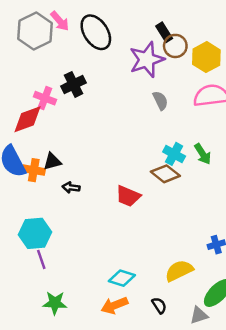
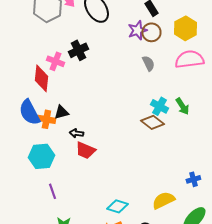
brown circle: (175, 46) -> (151, 32), moved
purple star: (147, 60) -> (137, 30), size x0.7
red diamond: (28, 119) -> (41, 78), turned -64
red trapezoid: (128, 196) -> (85, 150), moved
cyan hexagon: (35, 233) -> (41, 156), moved

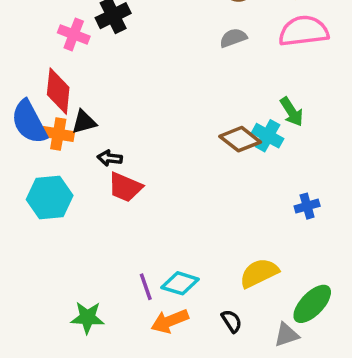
gray semicircle: (148, 63) -> (233, 38), turned -84
red diamond: (41, 78) -> (58, 91), moved
cyan cross: (159, 106) -> (268, 136), moved
blue cross: (193, 179) -> (307, 206), moved
purple line: (52, 191) -> (146, 287), moved

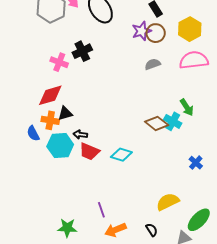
red diamond: (58, 91) -> (50, 95), turned 68
blue semicircle: (29, 122) -> (33, 133), moved, size x0.6
cyan hexagon: (50, 197) -> (60, 146), moved
blue cross: (307, 206) -> (196, 163), turned -32
cyan diamond: (180, 283) -> (121, 155), moved

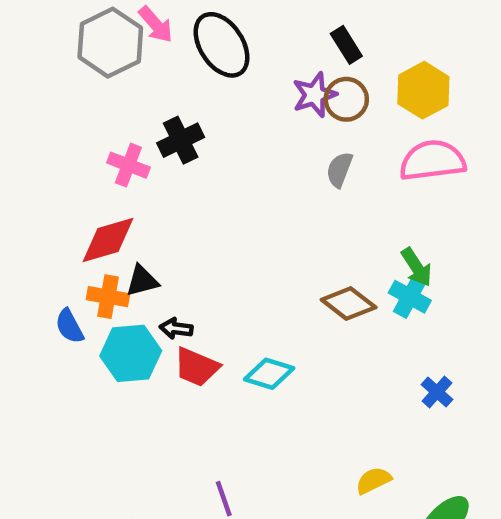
gray semicircle: (153, 64) -> (339, 170), turned -49
cyan cross: (173, 121) -> (410, 297), moved
yellow semicircle: (168, 202) -> (374, 480), size x0.7

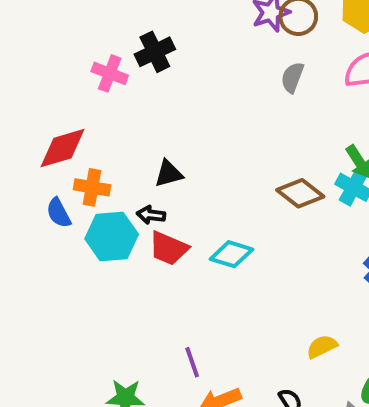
red diamond: (108, 240) -> (62, 148), moved
black triangle: (142, 281) -> (169, 174), moved

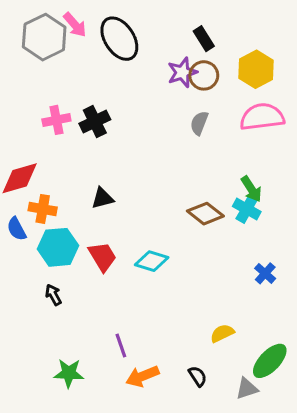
black cross: (155, 52) -> (95, 121), moved
pink cross: (110, 73) -> (56, 120), turned -32
black arrow: (151, 215) -> (53, 295), moved, turned 55
red trapezoid: (169, 248) -> (102, 257), turned -144

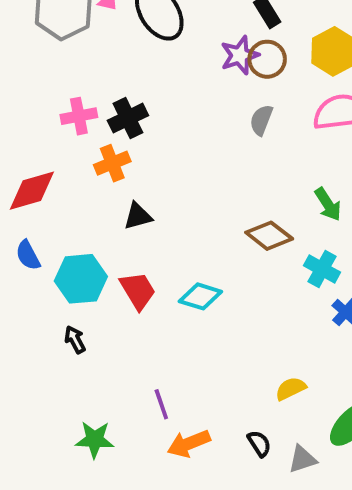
orange cross: (43, 209) -> (112, 163), moved, turned -32
cyan cross: (247, 209) -> (322, 269), moved
gray triangle: (247, 389) -> (302, 459), moved

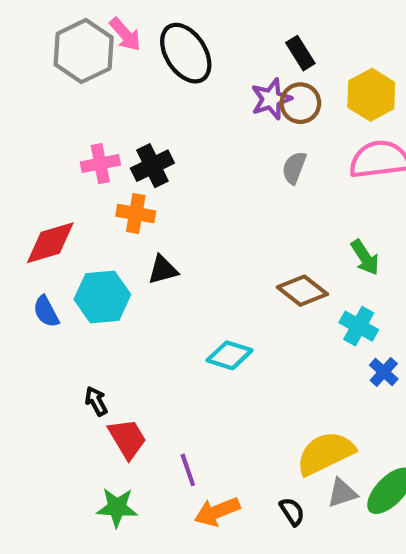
orange cross: (112, 163) -> (136, 214), turned 32
cyan hexagon: (81, 279) -> (102, 297), moved
red trapezoid: (138, 291) -> (127, 439), moved
yellow semicircle: (291, 389) -> (325, 453), size x1.8
gray triangle: (302, 459) -> (342, 493), moved

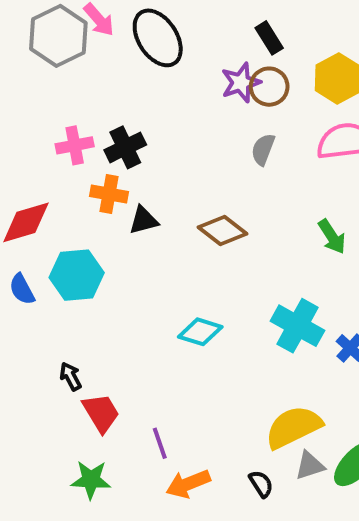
black triangle: (163, 270) -> (143, 220), moved
brown diamond: (302, 291) -> (223, 230), moved
cyan cross: (359, 326) -> (298, 326), moved, size x1.4

